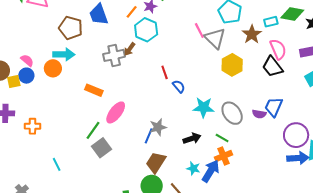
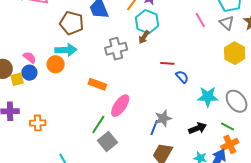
gray triangle: (215, 38) -> (227, 23), moved, size x0.7
brown arrow: (130, 49) -> (144, 37), moved
red line: (165, 72) -> (167, 63), turned -64

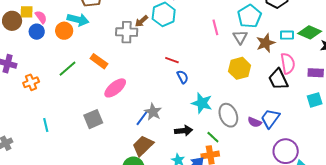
brown arrow: (144, 37) -> (141, 21), moved
yellow square: (17, 79) -> (27, 12), moved
gray star: (163, 118) -> (153, 112), turned 30
orange cross: (38, 123) -> (31, 82), turned -35
green line: (98, 124) -> (68, 69), moved

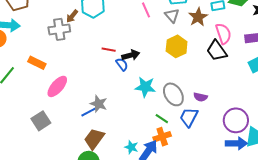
blue line: (142, 118) -> (89, 112), turned 35
blue trapezoid: (270, 119) -> (189, 117), moved
black arrow: (184, 131) -> (131, 55), moved

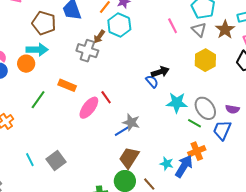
gray cross: (59, 29) -> (87, 51), turned 30
red line: (109, 50) -> (106, 97), moved, turned 48
green line: (162, 119) -> (194, 123), moved
gray square: (41, 121) -> (56, 160), moved

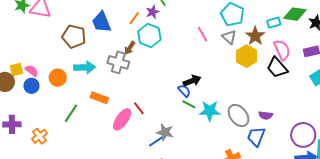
cyan arrow: (37, 50) -> (85, 67), moved
yellow hexagon: (205, 60) -> (247, 56), moved
green line: (194, 123) -> (189, 104), moved

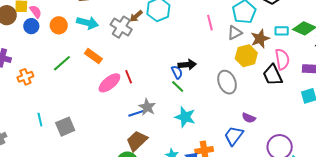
gray triangle: (229, 37) -> (235, 33), turned 35
cyan star: (210, 111) -> (185, 117), moved
gray ellipse: (238, 115) -> (227, 82), moved

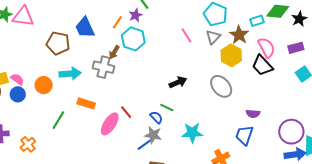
blue semicircle: (177, 72) -> (156, 117), moved
green line: (178, 86) -> (167, 107), moved

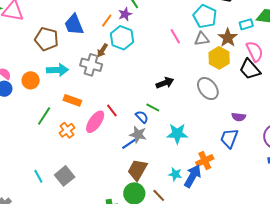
gray triangle: (213, 37) -> (202, 39), turned 35
orange cross: (28, 144) -> (67, 130), moved

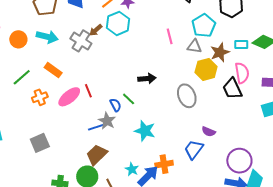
gray square: (65, 176) -> (40, 143), moved

